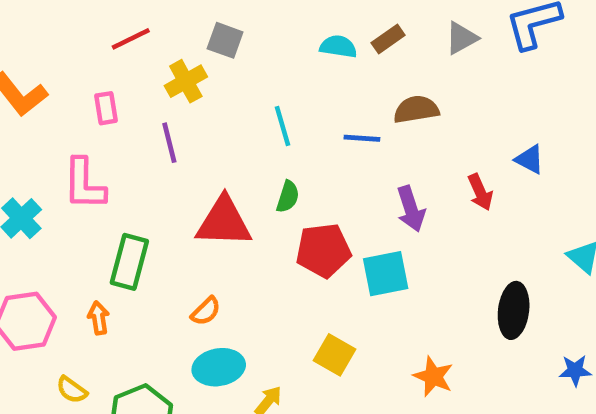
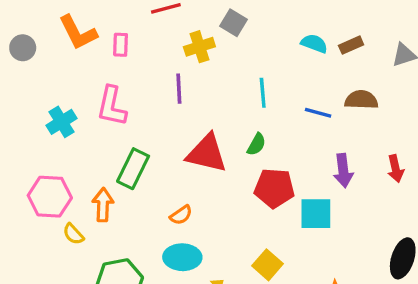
pink rectangle: (106, 108) -> (121, 45), moved
orange arrow: (99, 318) -> (103, 205), size x1.4
yellow semicircle: (72, 390) -> (73, 234), moved

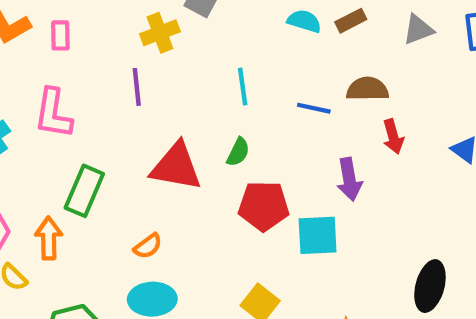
red arrow: (396, 169) -> (393, 137), moved

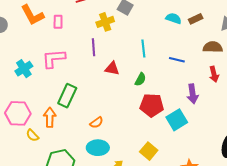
brown semicircle: (367, 89) -> (213, 47), moved
pink L-shape: (53, 113) -> (54, 59), turned 75
red triangle: (176, 167) -> (112, 68), moved, size x0.6
cyan square: (318, 235) -> (177, 120), turned -30

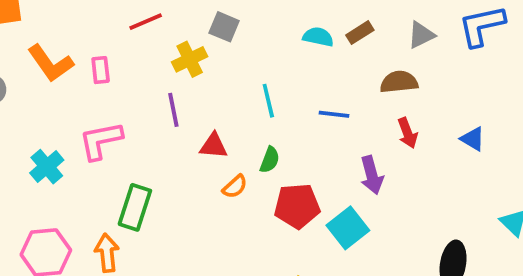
orange semicircle: (96, 123) -> (235, 187), moved

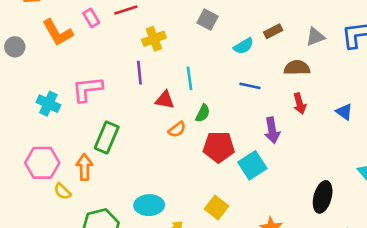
gray square: (224, 27) -> (207, 20), moved
cyan semicircle: (318, 37) -> (244, 46), moved, turned 132
pink rectangle: (101, 70) -> (91, 18), moved, turned -30
cyan line: (268, 101) -> (189, 78), moved
cyan cross: (47, 167) -> (48, 104), turned -30

